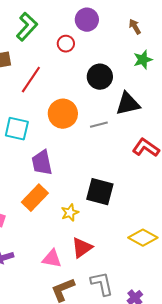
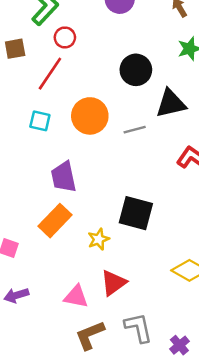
red circle: (66, 44) -> (65, 37), moved
cyan square: (17, 129) -> (40, 121), moved, size x0.7

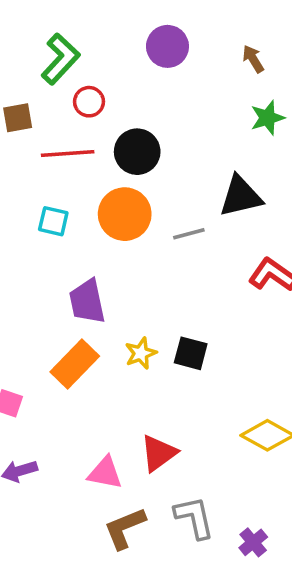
black circle: (136, 70) -> (137, 152), moved
red line: (50, 74) -> (68, 153), turned 52
black square: (136, 213) -> (191, 353), size x0.7
yellow star: (99, 239) -> (141, 353), moved

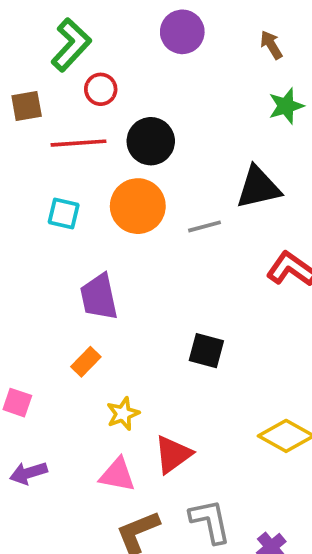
yellow star: (141, 353) -> (123, 414), moved
orange rectangle: (75, 364) -> (86, 362), size x0.6

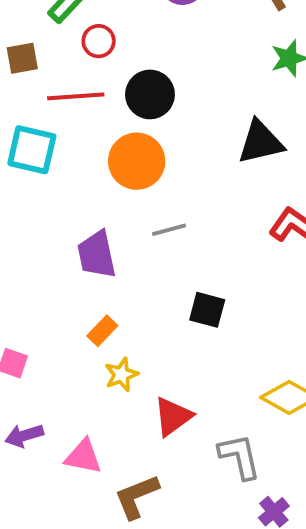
cyan square: (64, 213) -> (32, 150), moved, size x1.5
gray line: (205, 226) -> (169, 230), moved
orange rectangle: (86, 362) -> (102, 331), moved
pink triangle: (117, 475) -> (83, 457), moved
gray L-shape: (210, 521) -> (240, 457), moved

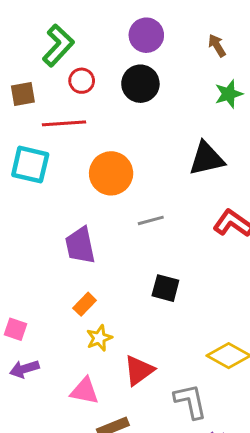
black circle: (150, 94) -> (140, 84), moved
gray line: (169, 230) -> (151, 220), moved
purple arrow: (24, 436) -> (24, 369), moved
pink triangle: (83, 457) -> (85, 391), moved

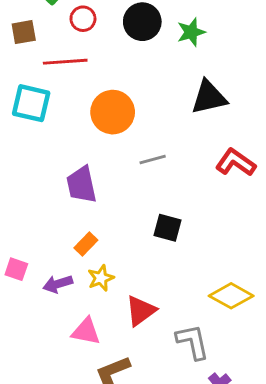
green star: (229, 94) -> (191, 32), moved
purple arrow: (24, 369) -> (58, 284), moved

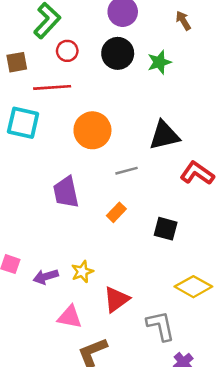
black triangle: (209, 97) -> (164, 135), moved
black square: (167, 228) -> (166, 229), moved
orange rectangle: (86, 244) -> (116, 212), moved

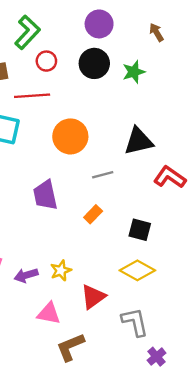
yellow diamond: (193, 287) -> (137, 270), moved

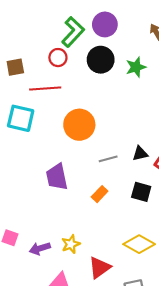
green L-shape: (27, 32) -> (73, 32), moved
black triangle: (139, 141) -> (140, 153), moved, size x0.6
black square: (140, 230) -> (141, 192), moved

